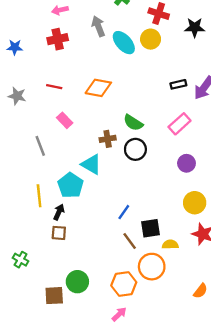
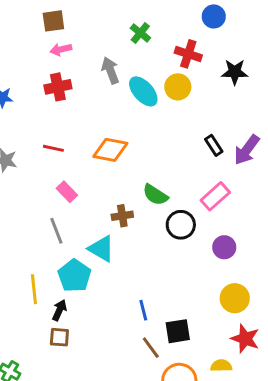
black rectangle: (178, 84) -> (214, 145), turned 70
gray line: (40, 146) -> (56, 231), moved
black circle: (135, 149) -> (181, 225), moved
blue line: (124, 212) -> (143, 310), turned -49
yellow semicircle: (170, 245) -> (221, 366), moved

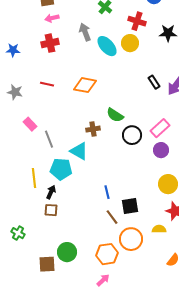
pink rectangle: (67, 192) -> (30, 124), moved
pink rectangle: (215, 196) -> (160, 128), moved
cyan pentagon: (74, 276) -> (61, 169), turned -30

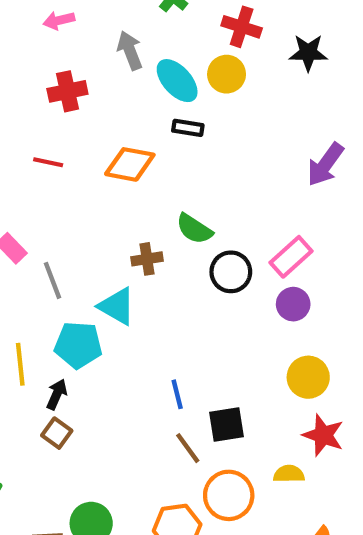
red cross: (50, 43) -> (67, 91), moved
black rectangle: (154, 82) -> (188, 128), moved, turned -48
brown square: (51, 210) -> (57, 433), turned 32

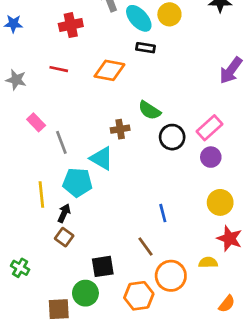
blue line: (177, 394) -> (163, 213), moved
black square: (227, 424) -> (103, 266), moved

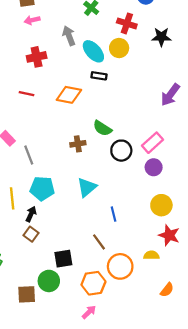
cyan triangle: (101, 158) -> (87, 187), moved, turned 50

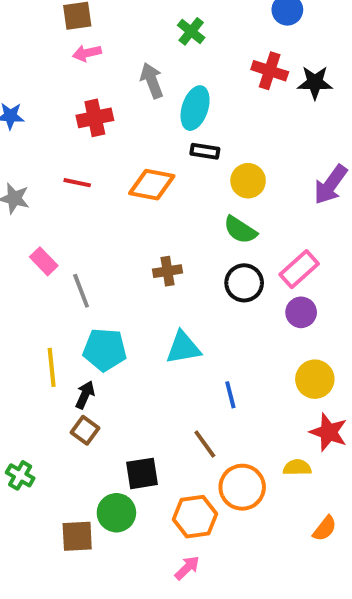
red cross: (127, 23) -> (270, 71), moved
yellow circle: (119, 48) -> (248, 181), moved
cyan ellipse: (93, 51) -> (195, 108), turned 60
green semicircle: (102, 128) -> (240, 230), moved
cyan triangle: (87, 187) -> (183, 348), turned 30

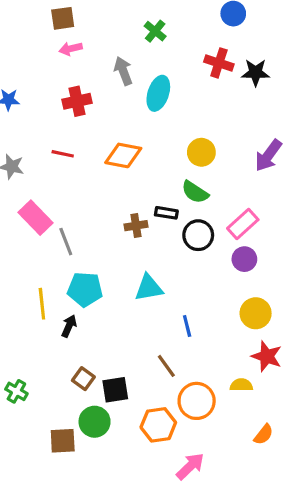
black rectangle: (205, 151) -> (166, 213), moved
pink rectangle: (44, 261) -> (36, 218), size x1.5
brown square: (85, 430) -> (83, 379), moved
pink arrow: (187, 568) -> (190, 466), moved, size x1.4

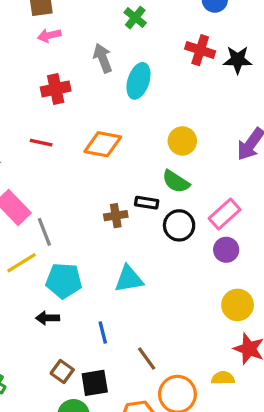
yellow line: (42, 304) -> (22, 263), moved, turned 64
black arrow: (69, 326) -> (48, 318), turned -115
blue line: (187, 326) -> (103, 333), moved

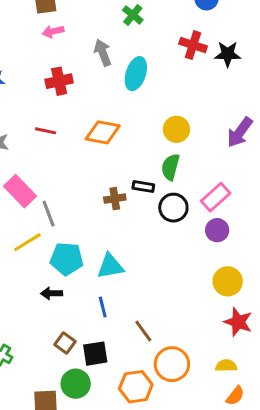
green semicircle: (176, 182) -> (170, 167), turned 72
cyan triangle: (129, 279) -> (110, 266), moved
yellow semicircle: (223, 378) -> (226, 366), moved

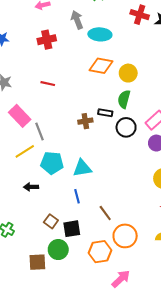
cyan ellipse: (136, 74) -> (100, 34), turned 75
red line: (46, 131) -> (48, 84), moved
orange diamond: (103, 132) -> (101, 66), moved
black arrow: (52, 293) -> (31, 187), moved

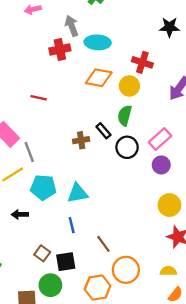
red cross: (140, 15) -> (142, 62), moved
red cross: (47, 40) -> (60, 49), moved
black rectangle: (105, 113) -> (103, 131), turned 40

